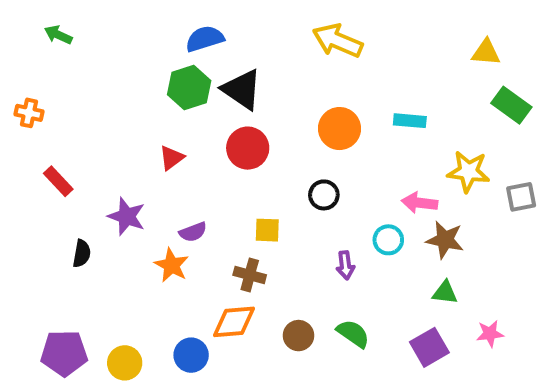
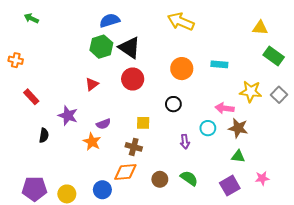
gray square: (521, 197) -> (279, 95), moved, turned -35

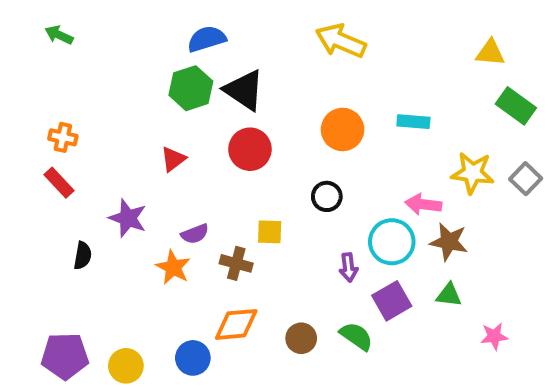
orange cross: (16, 60) -> (63, 137), moved
cyan circle: (208, 128) -> (392, 242), size x1.5
brown cross: (134, 147) -> (236, 263), moved
purple square: (230, 186) -> (392, 301), moved

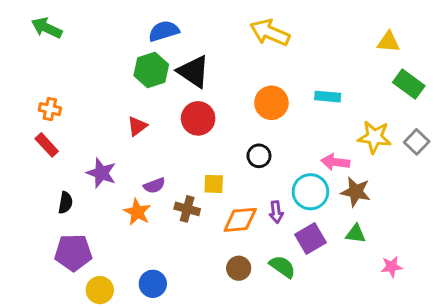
green arrow: (59, 35) -> (47, 28), size x1.4
orange diamond: (236, 324) -> (240, 220), moved
purple pentagon: (65, 356) -> (73, 253), moved

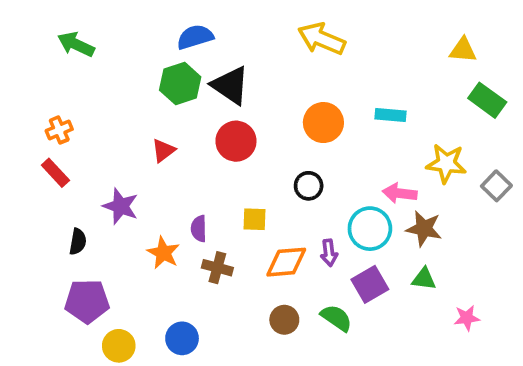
green arrow: (47, 28) -> (76, 44), moved
orange cross: (50, 109) -> (59, 130), turned -35
gray square: (417, 142) -> (496, 186), moved
purple semicircle: (154, 185) -> (199, 229), moved, turned 110
brown cross: (187, 209) -> (217, 268), moved

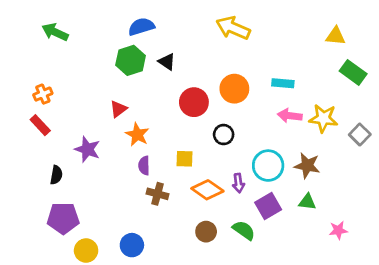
black triangle: (230, 85) -> (167, 62), size x0.6
red circle: (236, 141) -> (194, 102), moved
pink arrow: (400, 193) -> (290, 116), moved
orange star: (163, 253) -> (137, 135), moved
orange diamond: (286, 262) -> (207, 190), turned 40

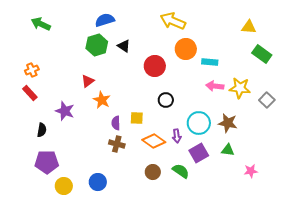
orange circle: (234, 89) -> (186, 49), moved
red circle: (194, 102) -> (155, 66), moved
purple semicircle: (144, 166) -> (116, 123), moved

